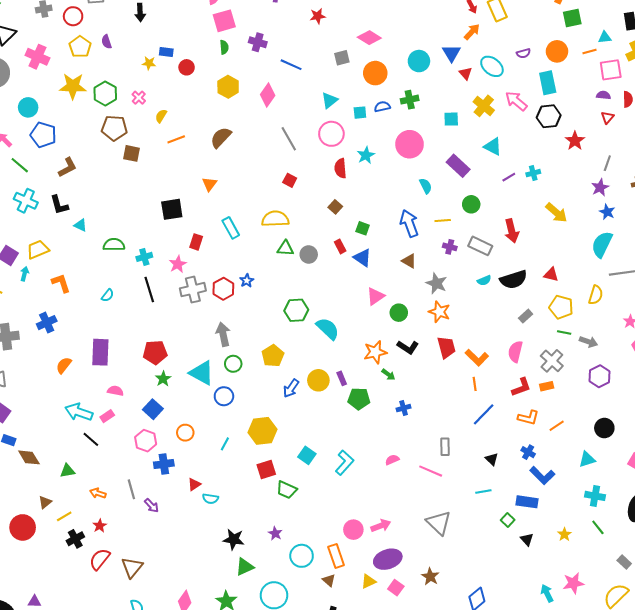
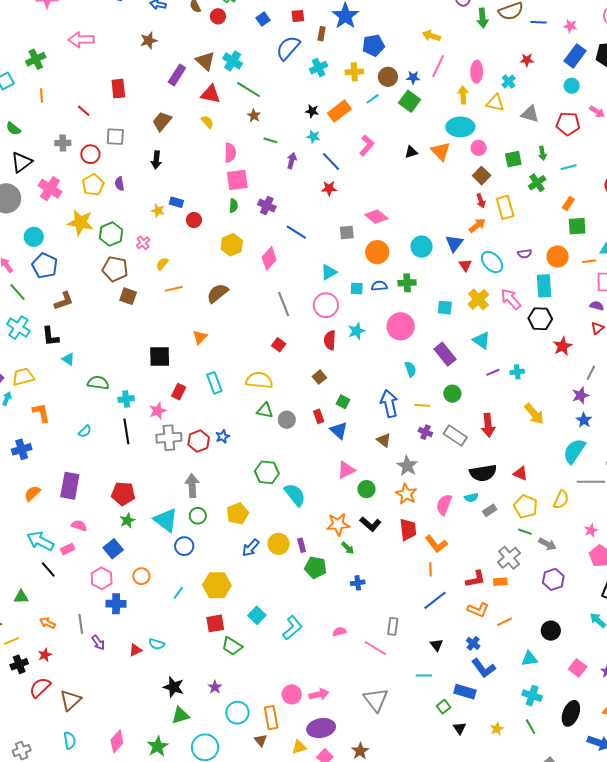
cyan semicircle: (484, 280) -> (471, 498), moved
pink semicircle: (515, 352) -> (444, 505), moved
red triangle: (194, 484) -> (135, 650), moved

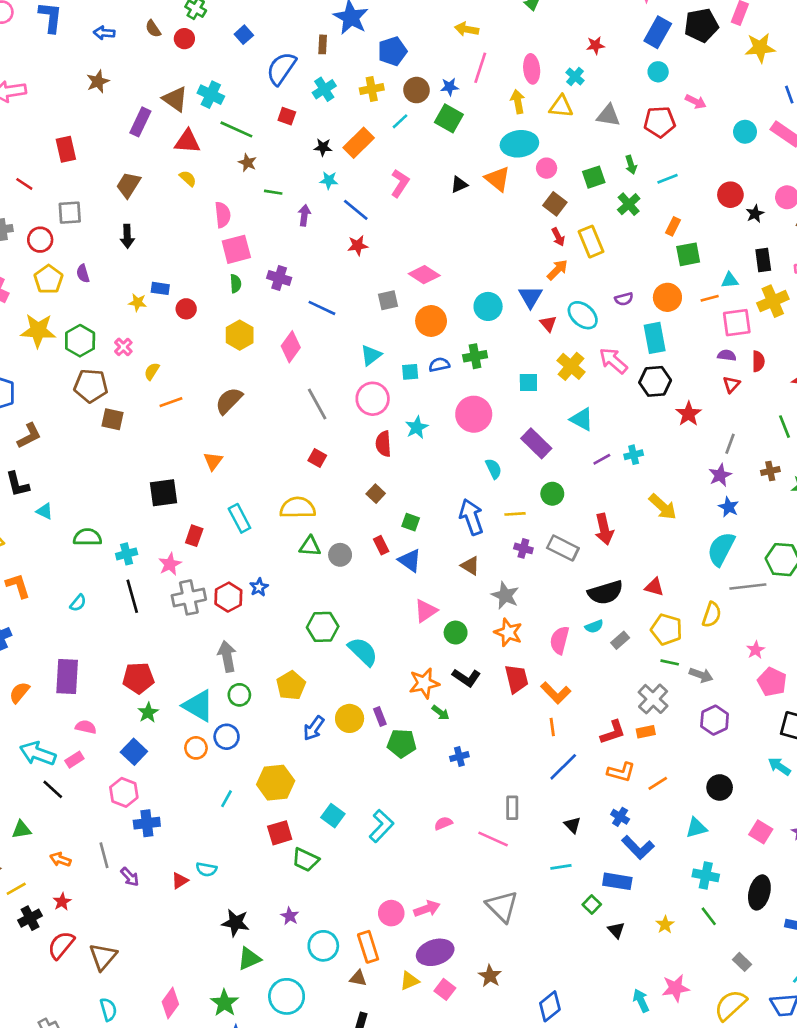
red square: (298, 16) -> (287, 116), moved, turned 32
orange circle: (141, 576) -> (196, 748), moved
brown triangle: (261, 740) -> (358, 978), turned -32

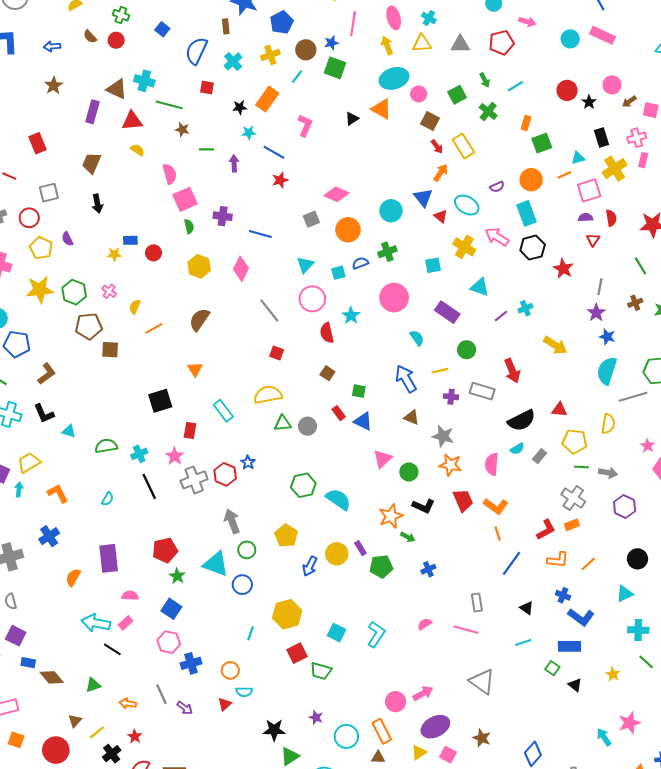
orange circle: (196, 748) -> (230, 670), moved

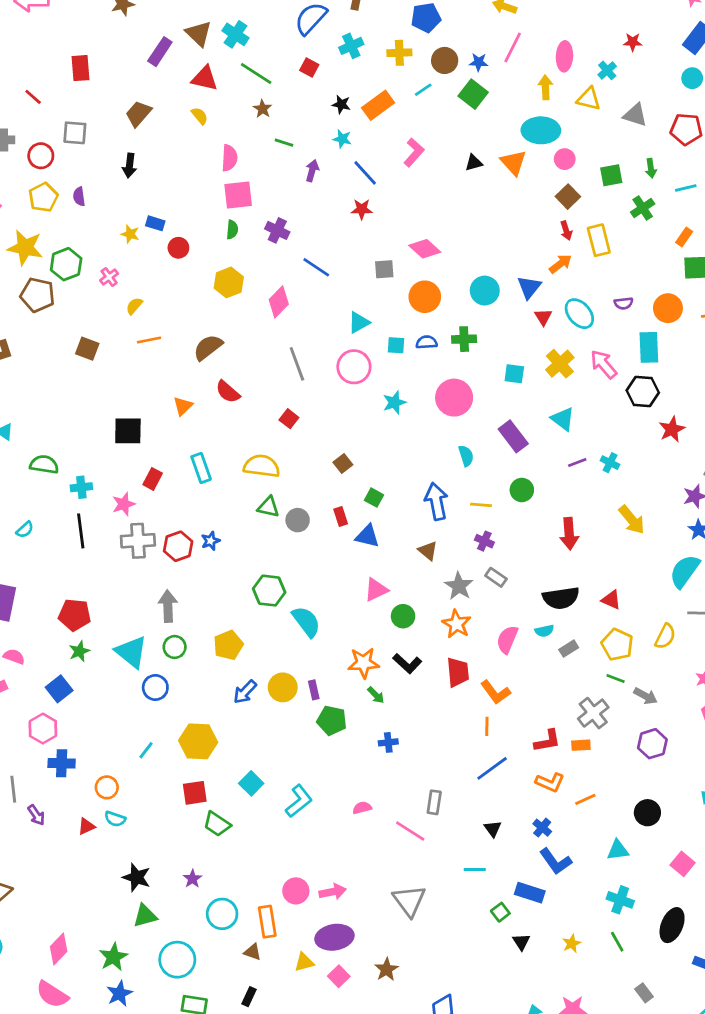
cyan cross: (525, 308) -> (610, 463), turned 32
brown pentagon: (89, 326) -> (38, 295), moved
red semicircle: (327, 333) -> (228, 392), moved, turned -54
gray rectangle: (482, 391) -> (496, 577), moved, size x0.7
blue triangle: (363, 421) -> (367, 536), turned -30

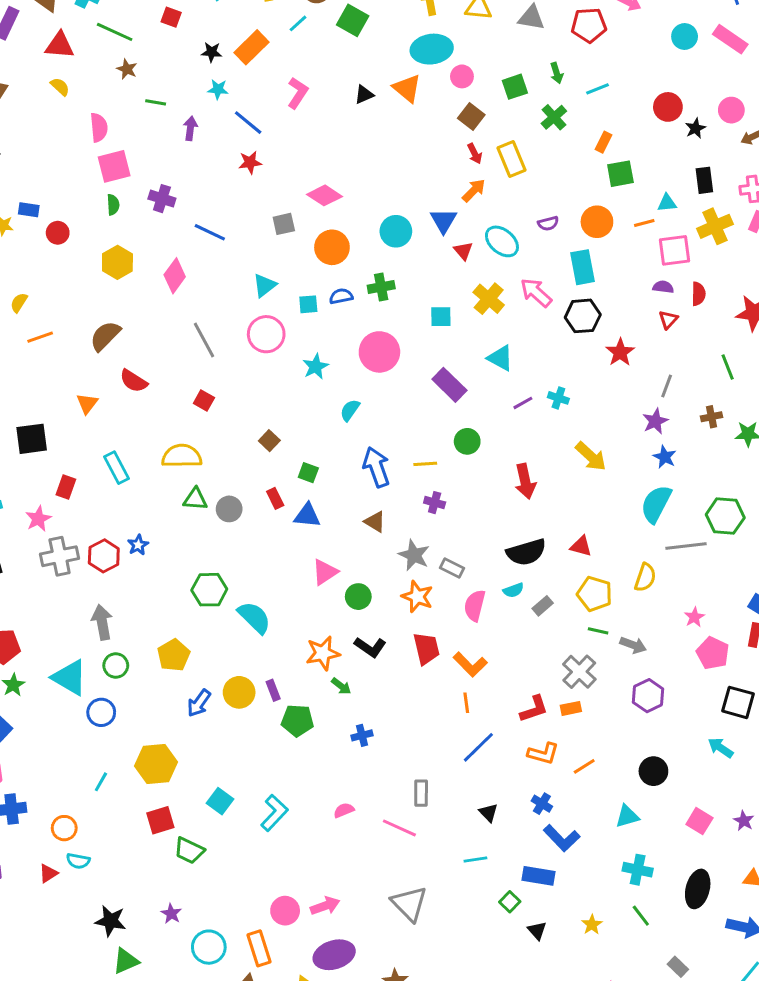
cyan semicircle: (466, 456) -> (350, 410), moved, turned -120
gray rectangle: (496, 577) -> (452, 568), moved

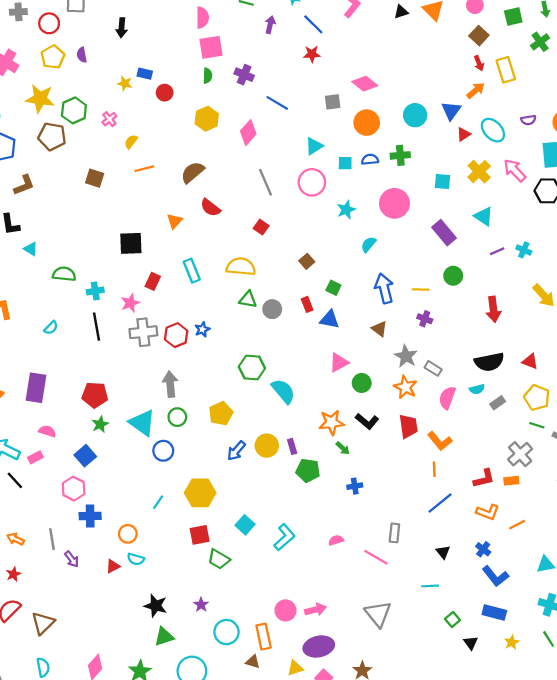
red triangle: (463, 251) -> (464, 134), turned 32
blue rectangle: (539, 876) -> (494, 612), moved

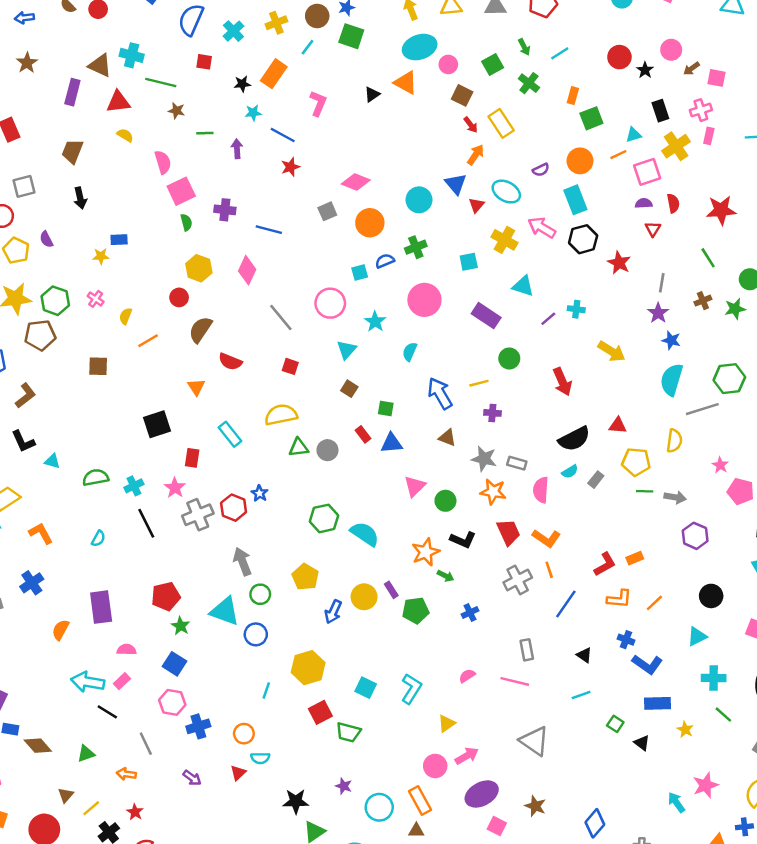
red circle: (165, 93) -> (179, 297), moved
cyan triangle: (314, 146) -> (347, 350), moved
gray cross: (520, 454) -> (518, 580), moved, turned 30
gray line: (52, 539) -> (146, 744), moved
yellow triangle: (295, 668) -> (447, 723), moved

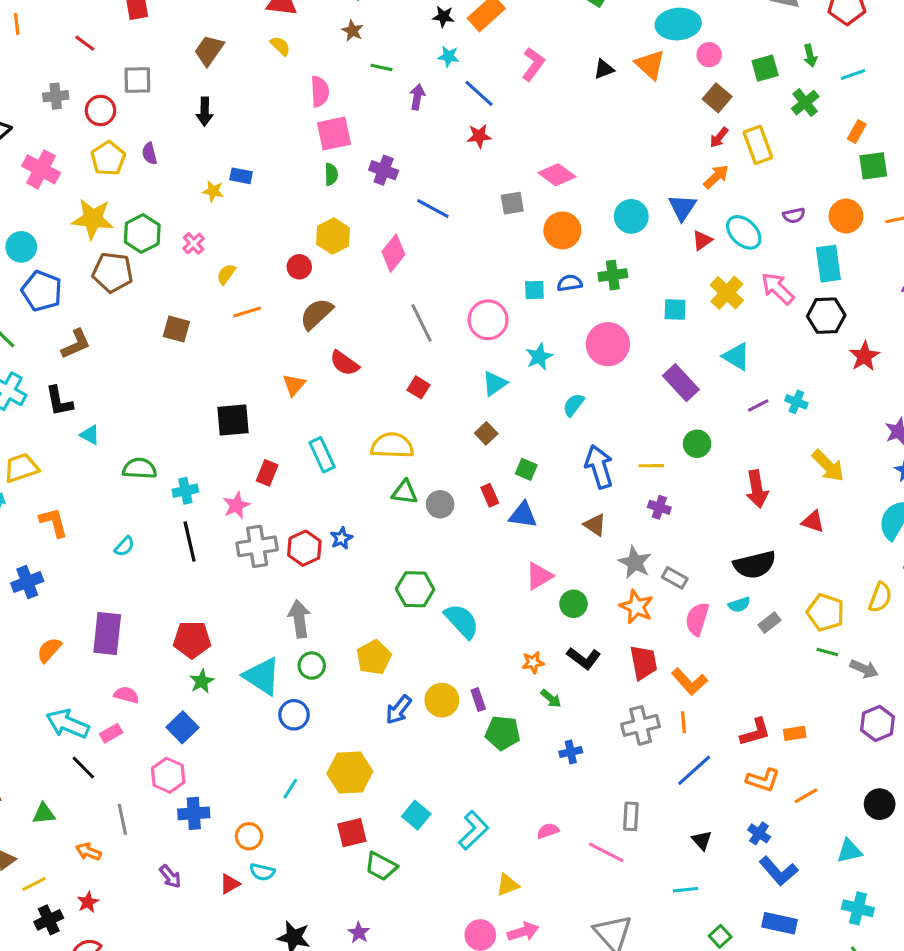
red arrow: (471, 125) -> (719, 137), turned 63
red triangle: (618, 426) -> (813, 522), moved
orange star: (426, 552) -> (533, 662), size x0.6

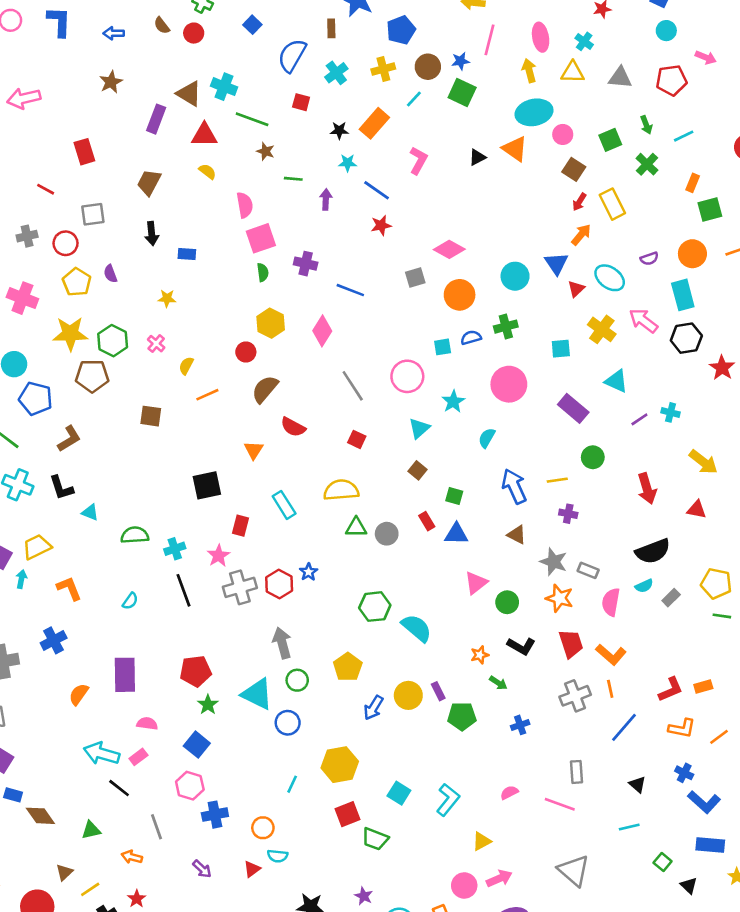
blue rectangle: (241, 176) -> (187, 254), moved

